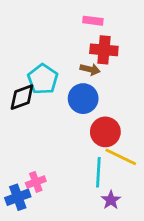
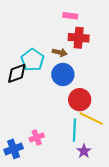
brown arrow: (90, 69) -> (60, 52), moved
pink cross: (36, 182) -> (37, 137), moved

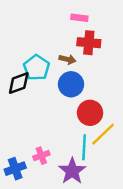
yellow line: (91, 119) -> (103, 134), turned -70
purple star: (84, 151) -> (72, 171), moved, size x1.6

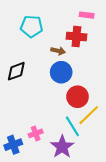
pink rectangle: (79, 18) -> (87, 15), moved
cyan pentagon: (37, 68) -> (32, 26), moved, turned -30
cyan line: (84, 147) -> (72, 126), turned -35

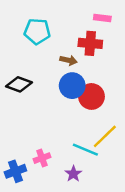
black diamond: (16, 71) -> (19, 84), turned 40
red circle: (77, 97) -> (91, 96), moved
cyan line: (72, 126) -> (85, 150), turned -35
purple star: (62, 147) -> (73, 174), size x0.6

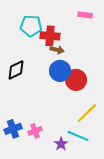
red cross: (90, 43) -> (50, 36), moved
black diamond: (19, 84) -> (16, 70), turned -45
cyan line: (85, 150) -> (78, 136), moved
blue cross: (15, 171) -> (13, 129), moved

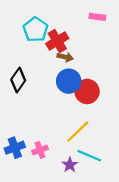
cyan pentagon: (31, 26) -> (35, 30), turned 30
red cross: (50, 36) -> (57, 41), turned -36
black diamond: (16, 70) -> (18, 80), turned -30
yellow line: (87, 113) -> (78, 132), moved

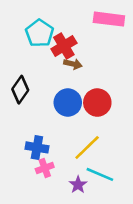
pink rectangle: (97, 17) -> (109, 19), size x1.6
blue circle: (69, 81) -> (68, 103), moved
blue cross: (15, 148) -> (37, 147), moved, turned 30

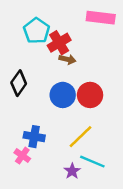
pink cross: (45, 168) -> (22, 156), moved, turned -35

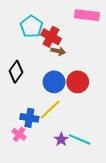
red cross: (59, 43) -> (51, 37), turned -30
yellow line: (81, 137) -> (50, 110), moved
purple star: (72, 171) -> (61, 139), moved

